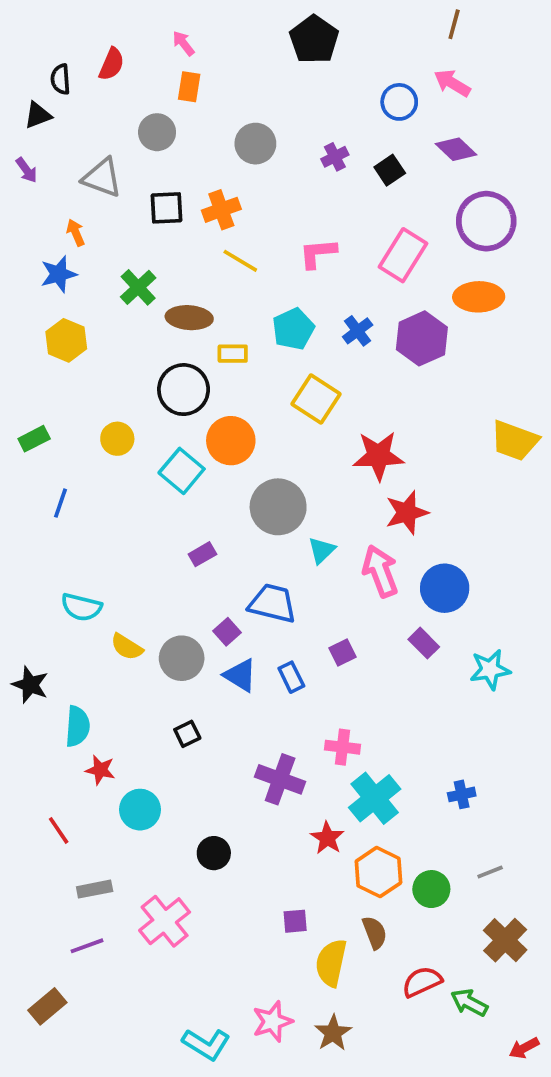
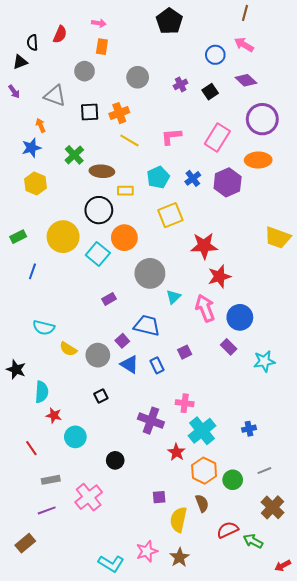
pink arrow: (184, 43) -> (99, 23), turned 136
yellow square: (316, 399) -> (170, 215), turned 35
yellow circle: (117, 439) -> (63, 237), size x1.8

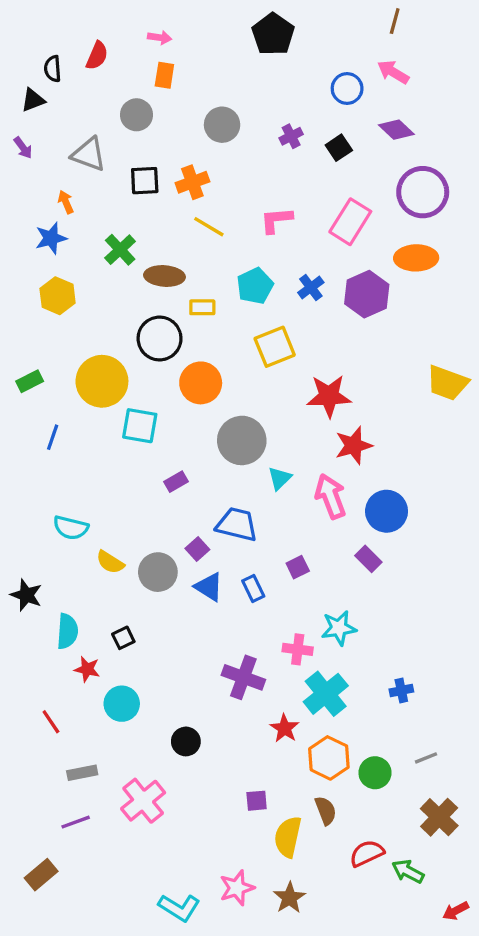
cyan square: (98, 254) -> (140, 426), moved, turned -30
cyan star: (264, 361) -> (339, 628), moved
black square: (101, 396) -> (123, 638), moved

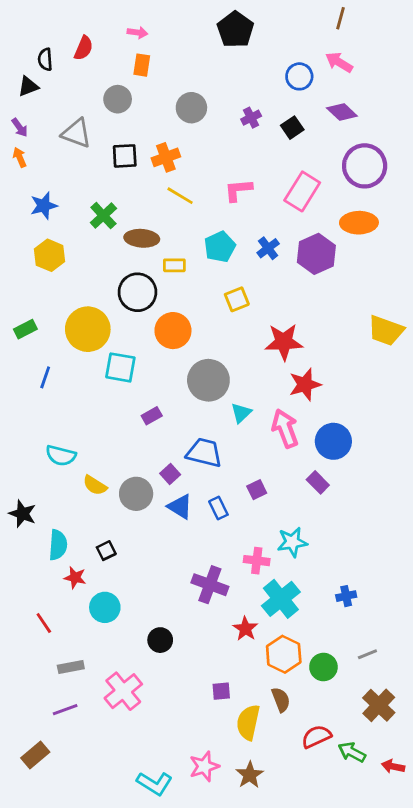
orange arrow: (66, 202) -> (20, 157), moved
yellow square: (275, 347) -> (237, 299), size x0.7
red arrow: (456, 911) -> (393, 766), moved, turned 40

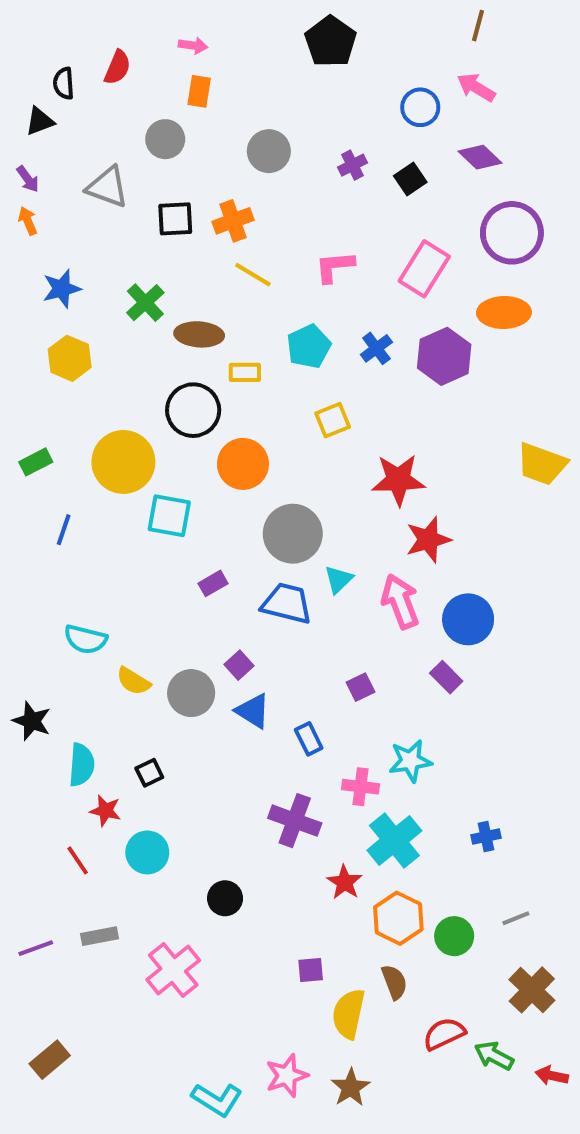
blue trapezoid: (204, 453) -> (287, 603), moved
blue rectangle: (218, 508) -> (309, 739), moved
red line: (44, 623) -> (78, 860), moved
purple line: (65, 710) -> (36, 948), moved

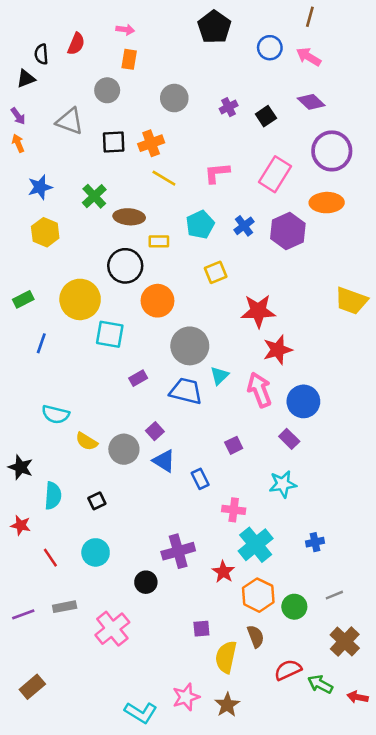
blue circle: (420, 107) -> (270, 48), moved
cyan star: (410, 761) -> (283, 484), moved
red star: (105, 811) -> (21, 525), moved
purple cross: (295, 821) -> (178, 551), moved, turned -36

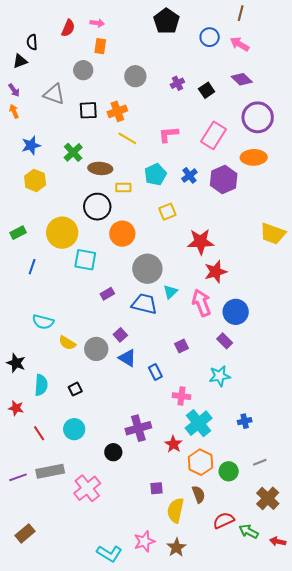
red semicircle: (76, 44) -> (68, 28), moved
gray rectangle: (65, 607) -> (50, 471), size x1.5

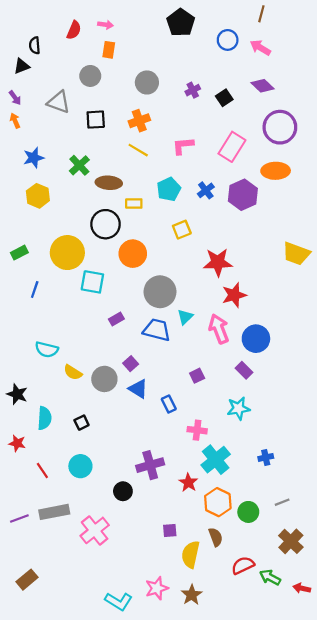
orange cross: (117, 111) -> (139, 121), moved

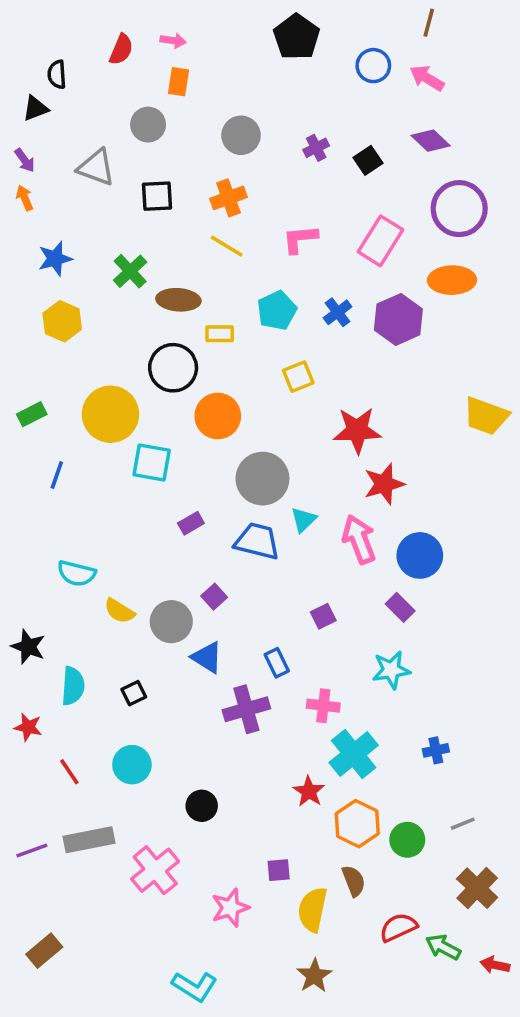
blue triangle: (138, 389) -> (207, 657), moved
purple cross: (150, 465) -> (246, 709), moved
pink star: (157, 588) -> (230, 908), moved

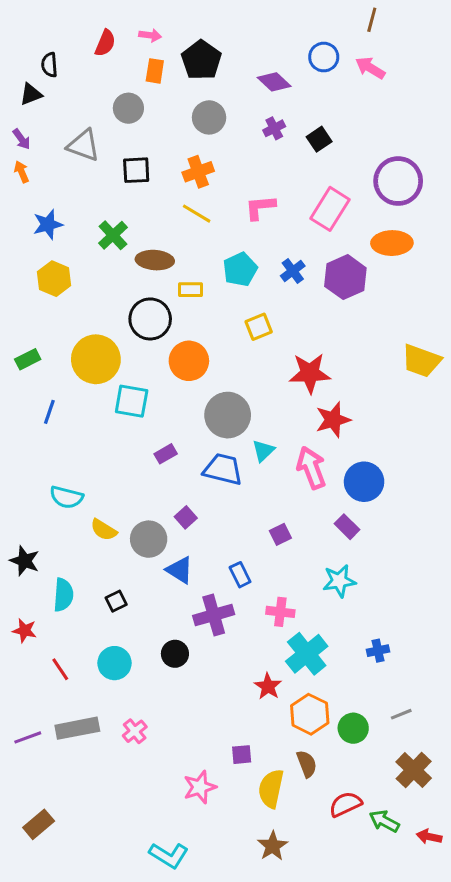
black pentagon: (296, 37) -> (201, 60), moved
purple diamond: (431, 141) -> (274, 82), moved
black circle: (202, 806) -> (175, 654), moved
pink cross: (155, 870) -> (135, 731), moved, size x0.6

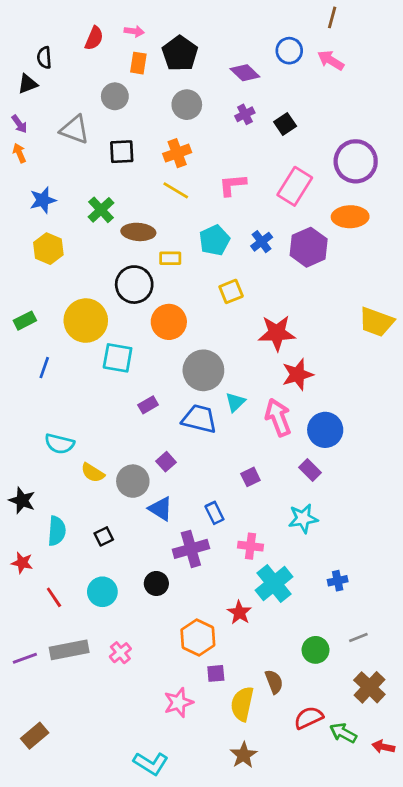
orange hexagon: (310, 714) -> (198, 637), moved

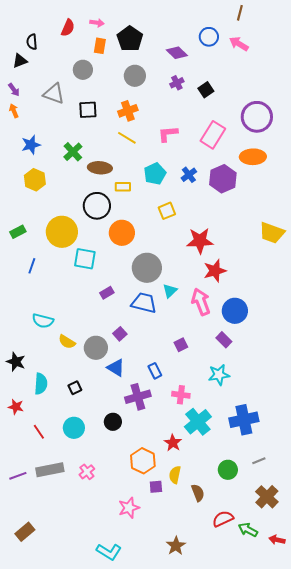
blue cross: (338, 581) -> (244, 420), size x2.0
yellow semicircle: (242, 704) -> (175, 475), moved, size x0.7

